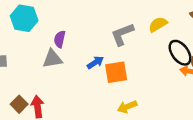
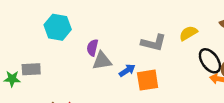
gray L-shape: (122, 34) -> (154, 43), turned -145
gray triangle: (52, 59) -> (102, 61), moved

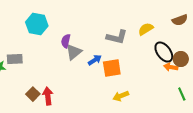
gray triangle: (102, 61) -> (74, 52), turned -30

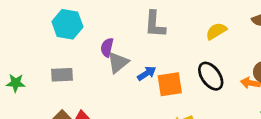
gray L-shape: (117, 37) -> (155, 24), moved, turned 80
black ellipse: (164, 52) -> (211, 76), moved
gray rectangle: (15, 59) -> (62, 75), moved

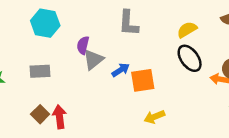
black ellipse: (211, 76) -> (190, 58), moved

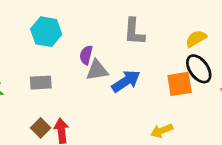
gray triangle: (93, 60) -> (97, 70), turned 30
blue arrow: (121, 70) -> (126, 81), size x1.5
orange square: (143, 80) -> (180, 84), moved

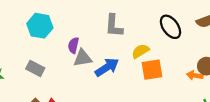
yellow semicircle: (196, 39) -> (140, 51), moved
black ellipse: (199, 69) -> (170, 27), moved
gray rectangle: (41, 83) -> (35, 68), turned 30

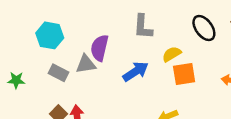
cyan hexagon: (40, 26) -> (50, 35), moved
purple semicircle: (73, 45) -> (99, 48), size x1.5
gray triangle: (83, 58) -> (86, 64), moved

